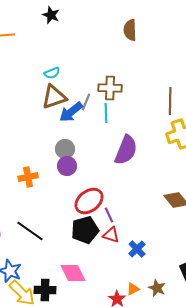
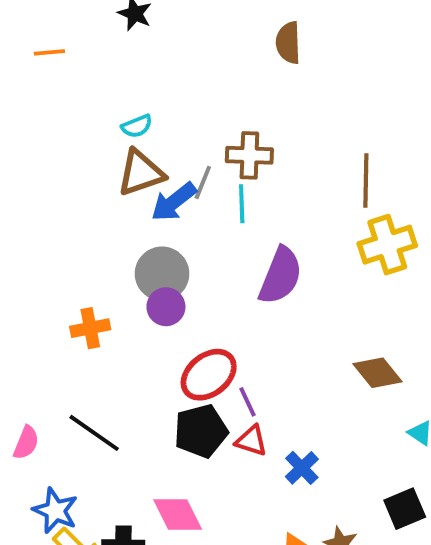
gray circle: (65, 149) -> (162, 274), size x1.4

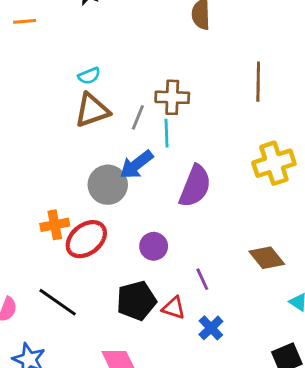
brown line: (366, 181) -> (258, 82), moved
blue arrow: (174, 202) -> (136, 165), moved
purple circle: (166, 307) -> (154, 246), moved
red ellipse: (209, 375) -> (86, 239), moved
purple line: (247, 402) -> (202, 279), moved

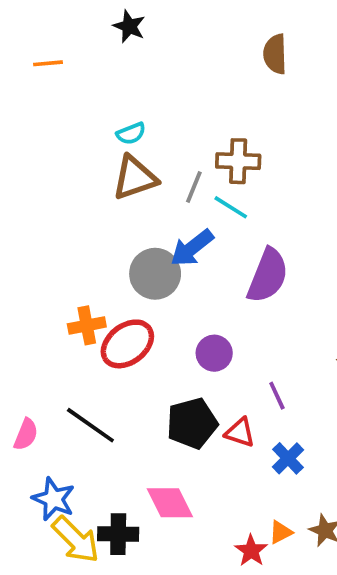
cyan line: (166, 133) -> (231, 207), turned -56

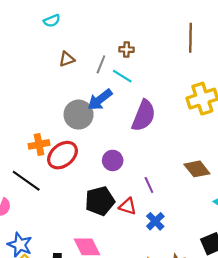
cyan semicircle: (131, 133) -> (52, 21), moved
brown cross: (238, 161) -> (127, 49), size x0.6
brown triangle: (135, 178) -> (67, 59), size x0.6
black line: (90, 425) -> (26, 181), moved

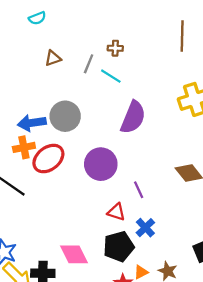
blue arrow: (100, 100) -> (32, 123), moved, turned 30
purple circle: (113, 160) -> (101, 164), size x1.5
black pentagon: (100, 201) -> (119, 247), moved

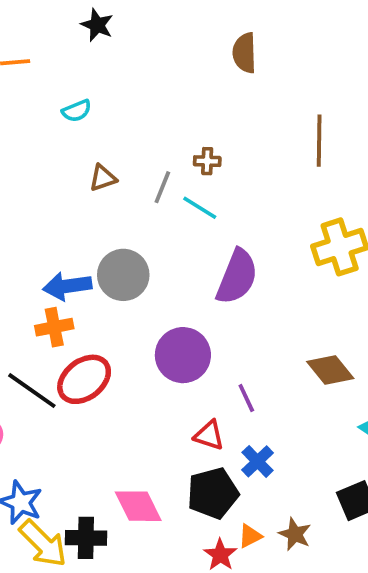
red ellipse: (48, 159) -> (84, 379), moved

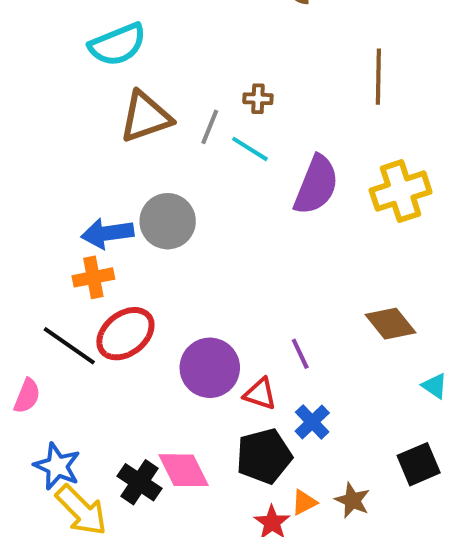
cyan semicircle: (77, 111) -> (117, 45), size x1.8
brown triangle: (103, 178) -> (146, 117), size x1.8
purple semicircle: (237, 277) -> (316, 185), moved
purple circle: (183, 355) -> (210, 368), moved
black cross: (86, 538) -> (140, 482), moved, turned 33

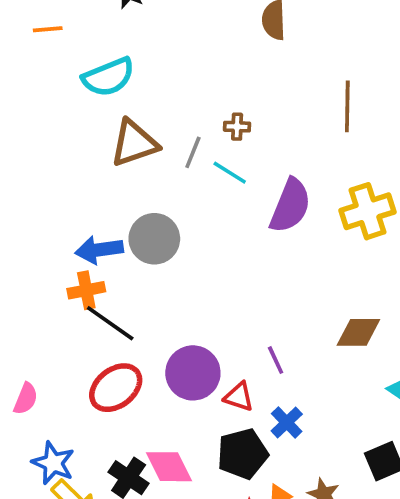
brown diamond: (390, 324) -> (358, 332), turned -51
red ellipse: (125, 334) -> (116, 388), moved
black line: (69, 346) -> (110, 323), moved

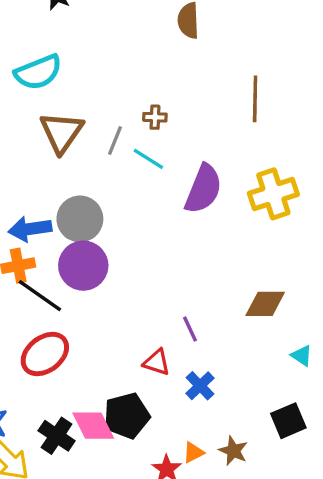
brown triangle: (134, 143) -> (62, 132), turned -36
purple circle: (193, 373) -> (83, 266), moved
black pentagon: (243, 454) -> (127, 416), moved

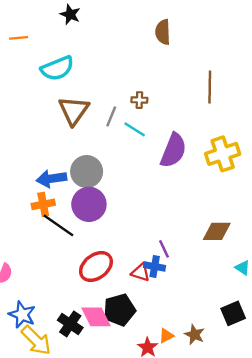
red ellipse: (45, 354) -> (96, 266), moved
blue cross: (200, 386) -> (155, 266), moved, turned -36

